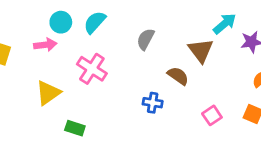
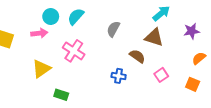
cyan arrow: (225, 24) -> (161, 13), moved
brown triangle: (201, 50) -> (154, 37), turned -36
pink square: (212, 115) -> (161, 75), moved

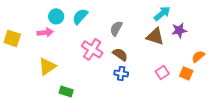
purple star: (192, 31) -> (179, 30), moved
pink cross: (74, 51) -> (92, 49), moved
brown semicircle: (137, 56) -> (120, 54), moved
orange square: (193, 84) -> (186, 73), moved

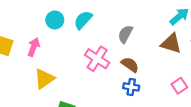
pink arrow: (45, 32) -> (34, 47), moved, turned -63

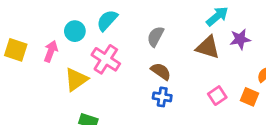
cyan circle: (55, 20) -> (75, 31), moved
pink cross: (97, 59) -> (106, 59), moved
yellow triangle: (44, 79) -> (76, 79), moved

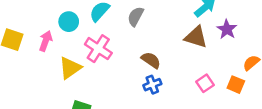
gray semicircle: (155, 36) -> (136, 16), moved
purple star: (240, 39) -> (227, 29), turned -30
blue cross: (162, 97) -> (152, 85), turned -30

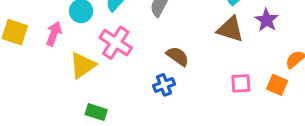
pink square: (205, 83) -> (241, 83), turned 30
blue cross: (152, 85) -> (164, 85), moved

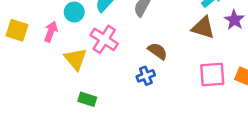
yellow triangle: (83, 65) -> (76, 59), turned -35
pink square: (241, 83) -> (212, 75), size x1.5

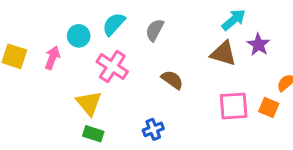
yellow triangle: (76, 59) -> (89, 103), moved
blue cross: (146, 76) -> (153, 129), moved

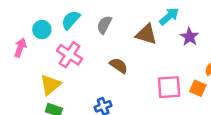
brown triangle: (223, 53) -> (146, 34), moved
yellow triangle: (89, 103) -> (50, 85), turned 30

